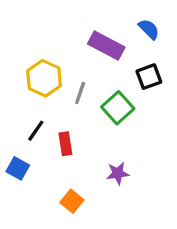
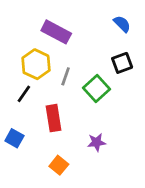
purple rectangle: (106, 45) -> (56, 32), moved
black line: (36, 131) -> (24, 94), moved
red rectangle: (65, 144) -> (53, 118), size x1.4

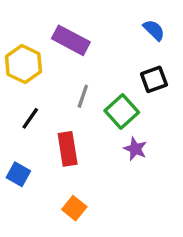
yellow hexagon: (36, 64) -> (23, 64), moved
purple star: (97, 142) -> (135, 149), moved, turned 30

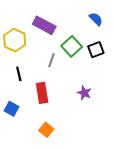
green square: (122, 112) -> (72, 46), moved
black line: (30, 118) -> (19, 74), turned -48

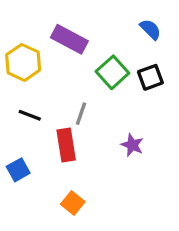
gray line: (52, 60) -> (81, 114), moved
black line: (19, 74) -> (30, 115), turned -56
blue square: (11, 109) -> (18, 170), turned 32

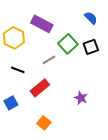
gray line: (81, 114) -> (49, 60), moved, turned 40
red rectangle: (66, 145) -> (40, 88), turned 60
purple star: (132, 145) -> (81, 98), moved

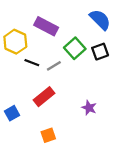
blue semicircle: (91, 18) -> (100, 20), size x1.5
black line: (18, 70) -> (32, 63), moved
orange square: (44, 123) -> (48, 135), turned 32

